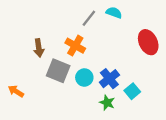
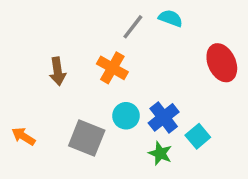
gray square: (58, 71) -> (87, 138), moved

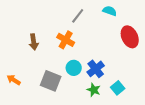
cyan semicircle: (170, 18) -> (110, 11), moved
cyan square: (198, 136) -> (118, 88), moved

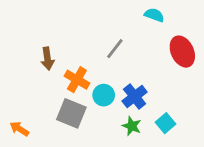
gray line: (78, 16) -> (115, 49), moved
orange cross: (66, 40) -> (77, 80), moved
orange arrow: (14, 80) -> (19, 129), moved

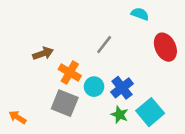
brown arrow: (47, 59) -> (43, 53), turned -102
cyan square: (165, 123) -> (150, 112), size x1.5

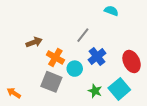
red ellipse: (165, 47) -> (132, 61), moved
blue cross: (122, 88) -> (97, 56), moved

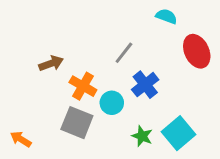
red ellipse: (132, 61) -> (197, 51), moved

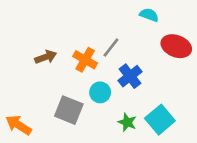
red ellipse: (197, 51) -> (176, 46), turned -44
orange cross: (83, 86) -> (85, 60), moved
orange arrow: (21, 139) -> (19, 125), size x1.4

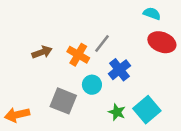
cyan semicircle: (149, 15) -> (152, 13), moved
orange arrow: (19, 125) -> (17, 115), turned -45

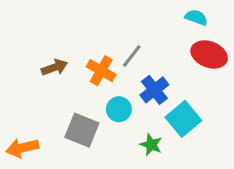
cyan square: (147, 110) -> (183, 119), moved

